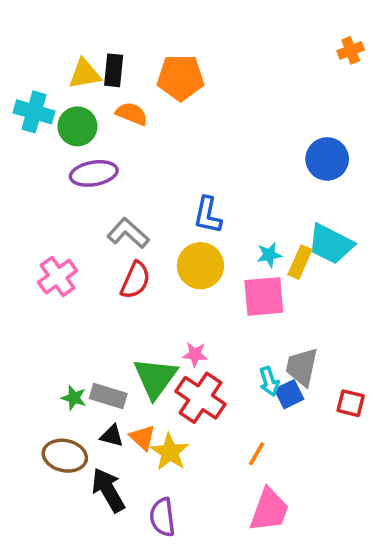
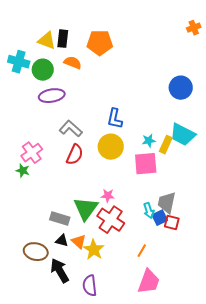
yellow triangle: (85, 74) -> (47, 41), turned 30
green star: (74, 398) -> (23, 171), moved
red square: (351, 403) -> (172, 223), moved

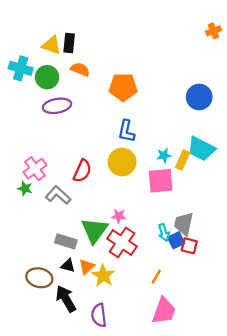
orange pentagon: (100, 43) -> (123, 87), moved
gray L-shape: (71, 129) -> (58, 195), moved
orange triangle: (79, 242) -> (87, 267), turned 35

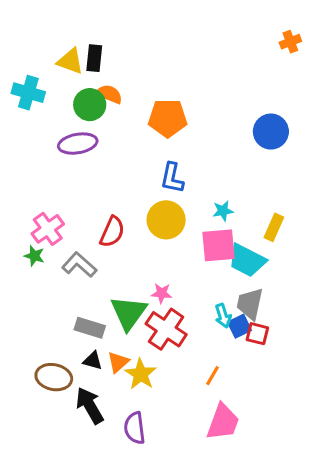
green circle: (47, 77) -> (90, 105), moved
cyan trapezoid: (201, 149) -> (247, 260), moved
yellow rectangle: (183, 160) -> (274, 227), moved

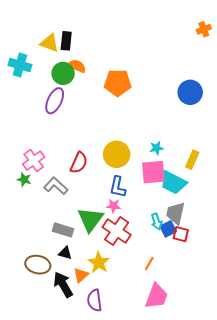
purple ellipse: (78, 144) -> (55, 101), turned -55
blue L-shape: (172, 178) -> (118, 187), moved
orange triangle: (118, 362) -> (81, 275), moved

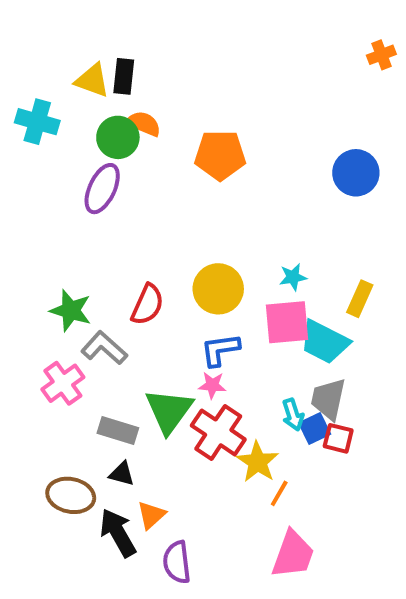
pink cross: (34, 161) -> (63, 383), moved
green star: (24, 180) -> (71, 310), moved, size x1.5
blue L-shape: (118, 187) -> (220, 350), turned 70
yellow star: (99, 263) -> (258, 462), moved

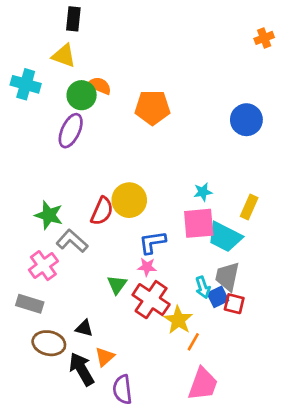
black rectangle: (124, 76) -> (73, 19), moved
yellow circle: (218, 289) -> (129, 200), moved
green triangle: (169, 411) -> (117, 285), size x0.6
gray rectangle: (118, 430) -> (30, 304), moved

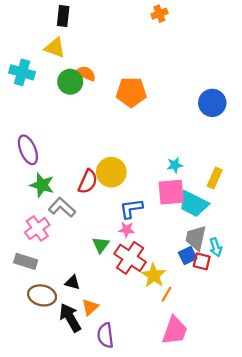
orange cross: (264, 38) -> (159, 14), moved
purple ellipse: (71, 131) -> (28, 150), moved, turned -48
cyan arrow: (203, 287) -> (216, 247), moved

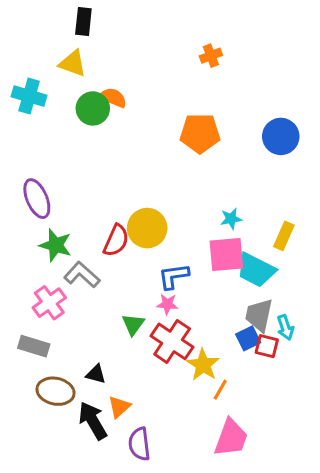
orange cross: (159, 14) -> (211, 56), moved
orange pentagon: (131, 92) -> (200, 133), moved

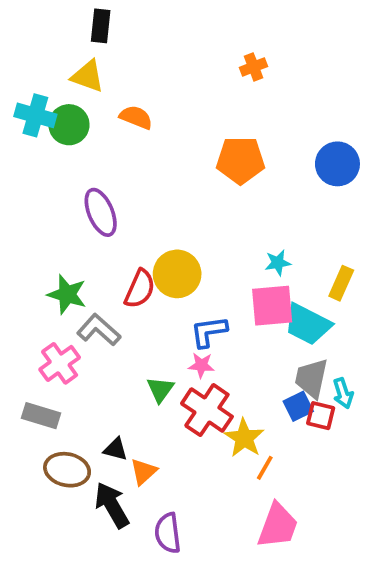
green circle: (93, 108) -> (69, 125), moved
purple ellipse: (37, 199) -> (101, 212), moved
orange triangle: (119, 407) -> (144, 472), moved

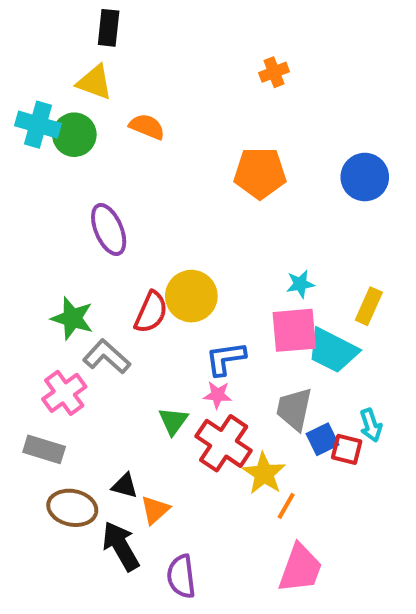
gray trapezoid: (311, 378) -> (294, 409), moved

